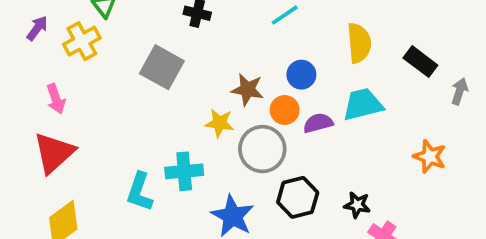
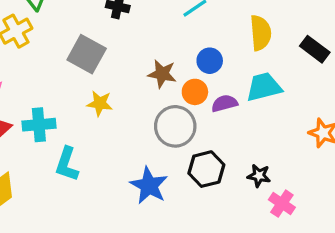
yellow star: (220, 123) -> (100, 103), moved
cyan cross: (184, 171) -> (39, 125), moved

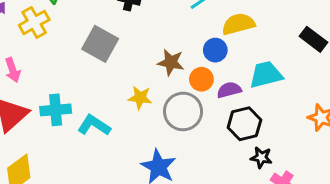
yellow semicircle: (261, 33) -> (238, 24), moved, turned -100
yellow star: (100, 103) -> (140, 98), moved
cyan L-shape: (67, 164) -> (94, 125), moved, turned 104
black hexagon: (206, 169) -> (244, 124), moved

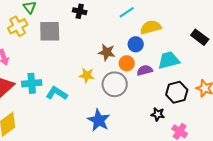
gray square: (100, 44) -> (50, 31), moved, turned -30
black hexagon: (244, 124) -> (177, 92), moved
black star: (261, 158) -> (158, 114), moved

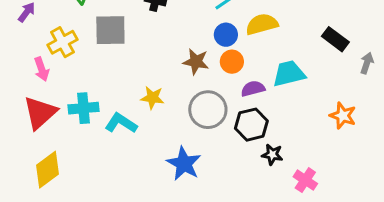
yellow cross: (18, 26) -> (63, 42), moved
blue circle: (136, 44) -> (226, 35), moved
orange circle: (127, 63) -> (232, 62), moved
yellow star: (87, 75) -> (152, 98), moved
black hexagon: (177, 92) -> (251, 125), moved

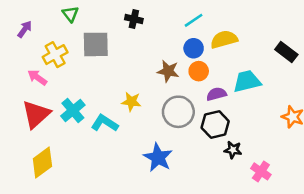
pink arrow: (42, 69) -> (37, 77), turned 144
cyan cross: (83, 108) -> (73, 111), turned -35

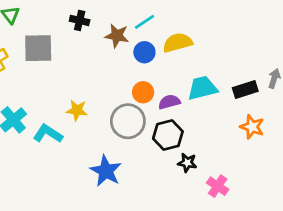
black rectangle: (286, 52) -> (245, 90), moved, turned -55
brown star: (168, 71) -> (117, 36), moved
orange circle: (199, 71) -> (143, 92), moved

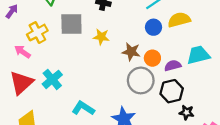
brown star: (117, 36) -> (131, 52), moved
yellow star: (77, 110) -> (101, 37), moved
cyan L-shape: (48, 134) -> (83, 108), moved

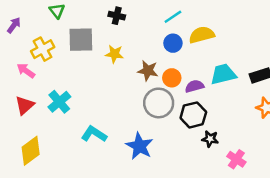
red triangle: (21, 83) -> (25, 105), size x0.7

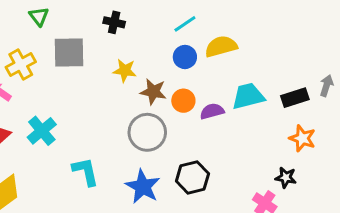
yellow star: (114, 54) -> (125, 71), moved
gray circle: (159, 103) -> (147, 132), moved
black hexagon: (193, 115) -> (192, 177), moved
cyan L-shape: (94, 134) -> (86, 171), turned 45
black star: (210, 139) -> (286, 177), moved

